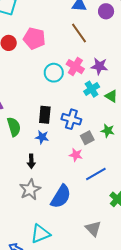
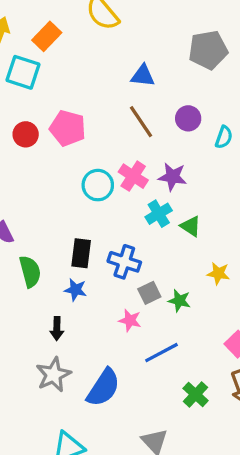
purple circle: (106, 11) -> (188, 118), moved
green star: (108, 131) -> (179, 301), moved

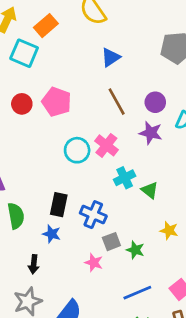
blue triangle: (143, 76) -> (111, 57), moved, turned -45
purple star: (173, 177) -> (151, 133), moved
blue line: (162, 353) -> (137, 293), moved

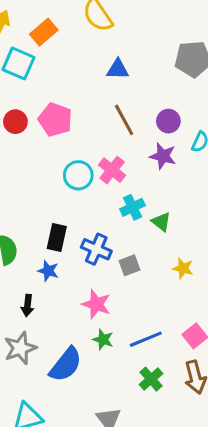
blue triangle: (111, 57) -> (118, 69), turned 35
gray square: (111, 242) -> (129, 265), moved
green star: (135, 250) -> (103, 340), moved
pink star: (94, 263) -> (96, 304), size x1.4

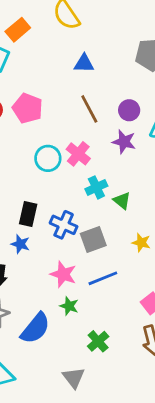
gray square: (129, 265) -> (93, 240), size x1.4
blue line: (146, 339) -> (103, 278), moved
green cross: (151, 379) -> (98, 341), moved

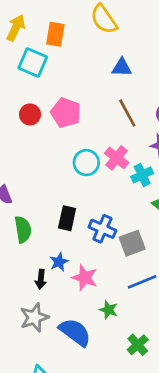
orange rectangle: (18, 30) -> (55, 34), turned -40
cyan cross: (96, 187) -> (142, 175), moved
blue star: (20, 244) -> (59, 262), moved, turned 30
pink star: (63, 274) -> (85, 278), moved
blue semicircle: (35, 328) -> (75, 332), turned -92

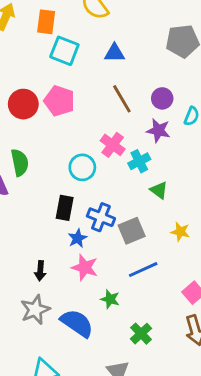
cyan square: (33, 62) -> (64, 51), moved
red circle: (30, 114) -> (23, 104), size x1.4
cyan circle: (86, 163) -> (82, 167), moved
green semicircle: (23, 229) -> (20, 162), moved
blue star: (59, 262) -> (77, 238), moved

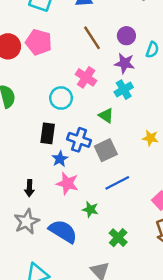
cyan cross: (139, 161) -> (124, 90), moved
green triangle: (159, 190) -> (106, 116), moved
yellow star: (180, 232) -> (150, 138), moved

